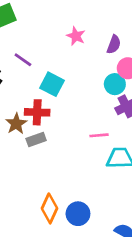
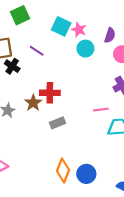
cyan square: (52, 84) -> (61, 26), moved
cyan circle: (115, 84) -> (85, 49), moved
gray rectangle: (36, 140) -> (58, 123), moved

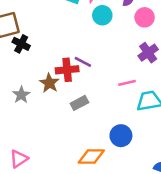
purple line: (37, 51) -> (83, 62), moved
orange diamond: (63, 171) -> (91, 156), turned 75
blue circle: (86, 174) -> (121, 136), moved

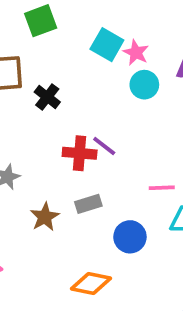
black cross: (21, 44) -> (47, 97), moved
brown star: (49, 83) -> (45, 217), moved
blue circle: (121, 136) -> (130, 237), moved

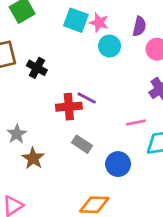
gray rectangle: (88, 204) -> (82, 144), turned 60
brown star: (45, 217) -> (33, 158), moved

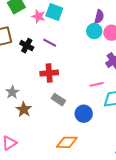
pink star: (99, 23) -> (38, 16), moved
cyan circle: (110, 46) -> (94, 31), moved
purple line: (87, 98) -> (50, 43), moved

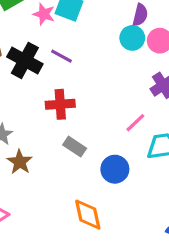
black cross: (27, 46) -> (25, 60), size x1.5
pink line: (96, 84) -> (135, 123), turned -32
orange diamond: (67, 142) -> (88, 215), turned 75

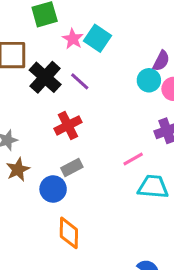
red cross: (60, 104) -> (68, 125), turned -36
gray rectangle: (75, 147) -> (72, 168), turned -75
blue circle: (115, 169) -> (53, 189), moved

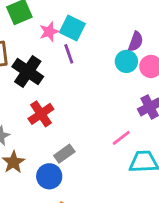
pink star: (73, 39) -> (49, 32), turned 30
purple line: (80, 81) -> (69, 54), moved, turned 36
red cross: (68, 125) -> (41, 114), moved

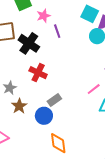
cyan square: (72, 28) -> (90, 14), moved
red cross: (41, 114) -> (38, 73), turned -30

